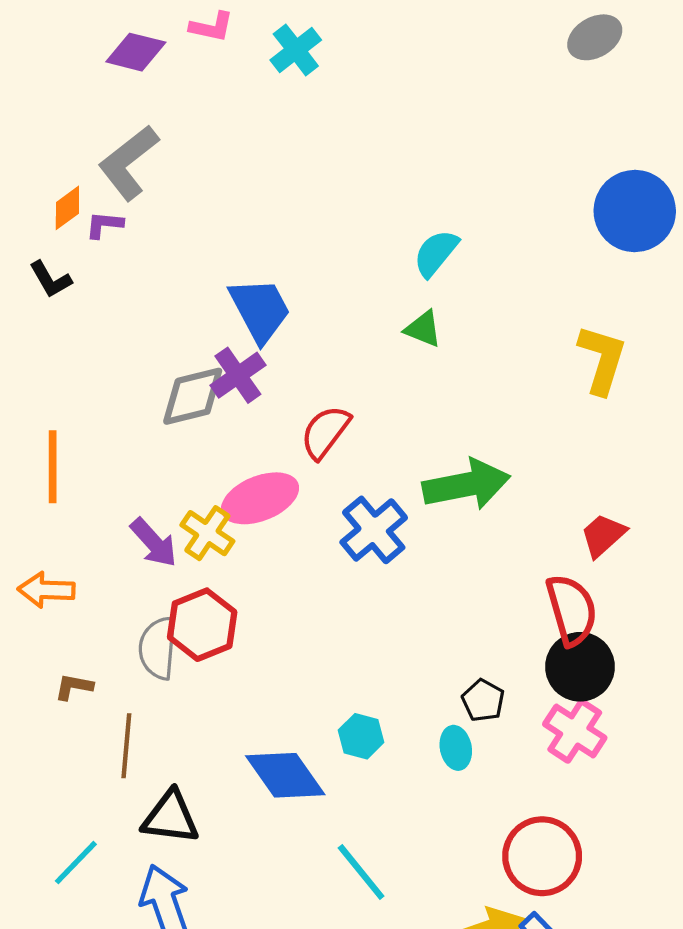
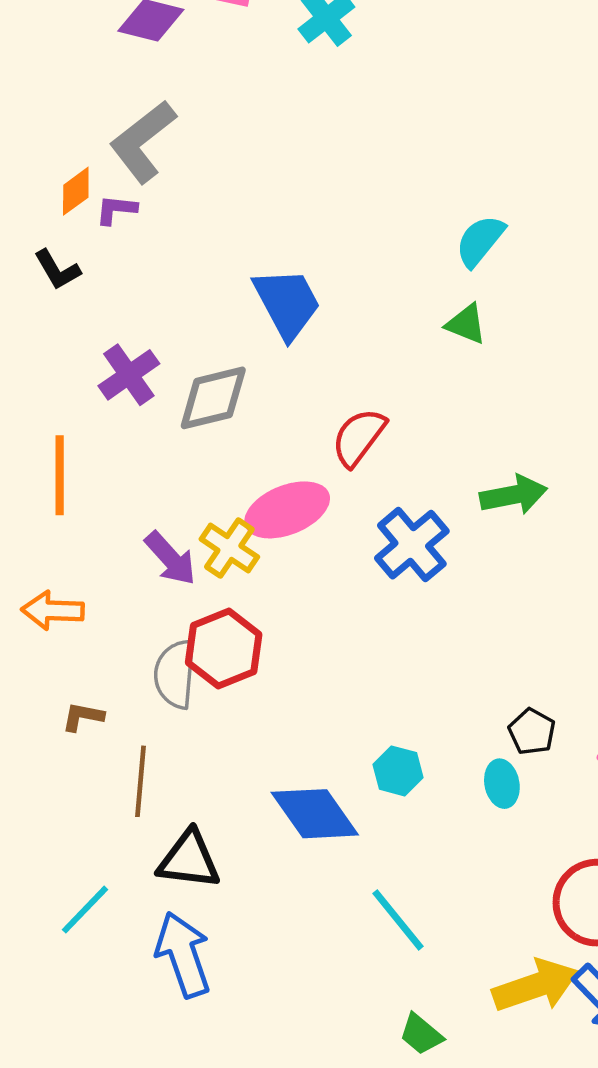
purple cross: (238, 375) -> (129, 375), moved
green arrow: (466, 485) -> (513, 495), size x0.7

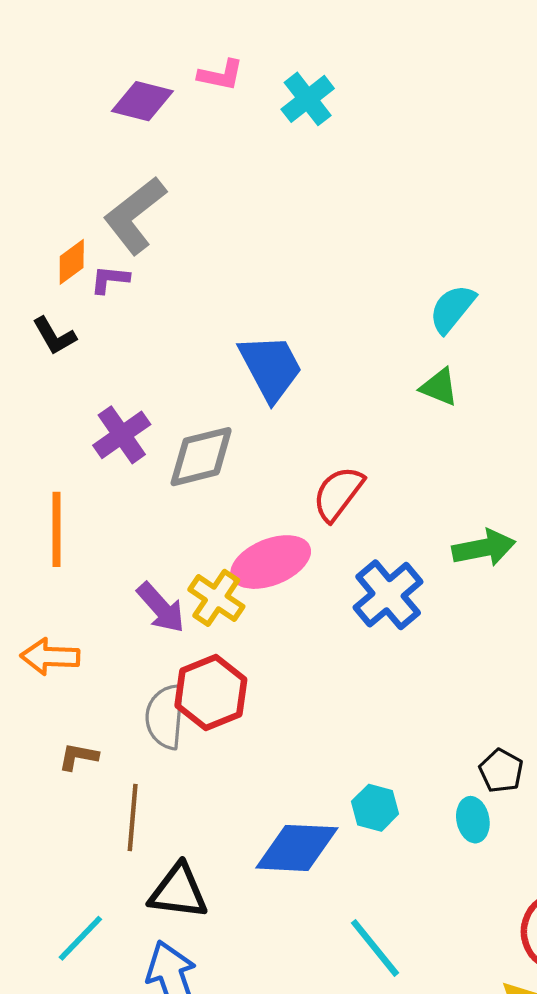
blue diamond: (315, 814) -> (297, 848), turned -52

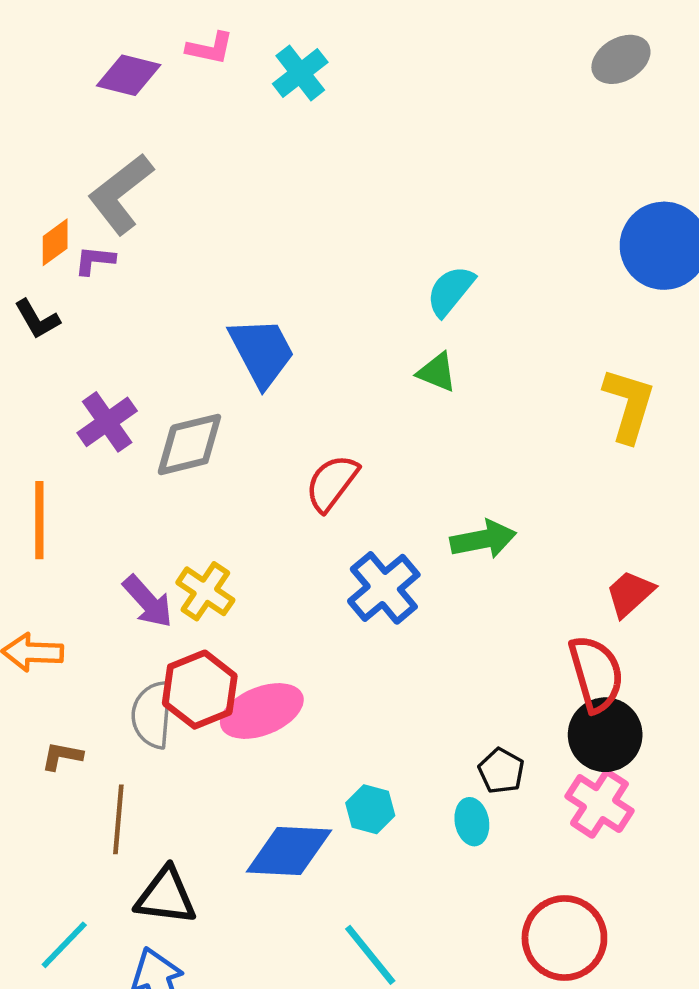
pink ellipse: (271, 562) -> (262, 711), moved

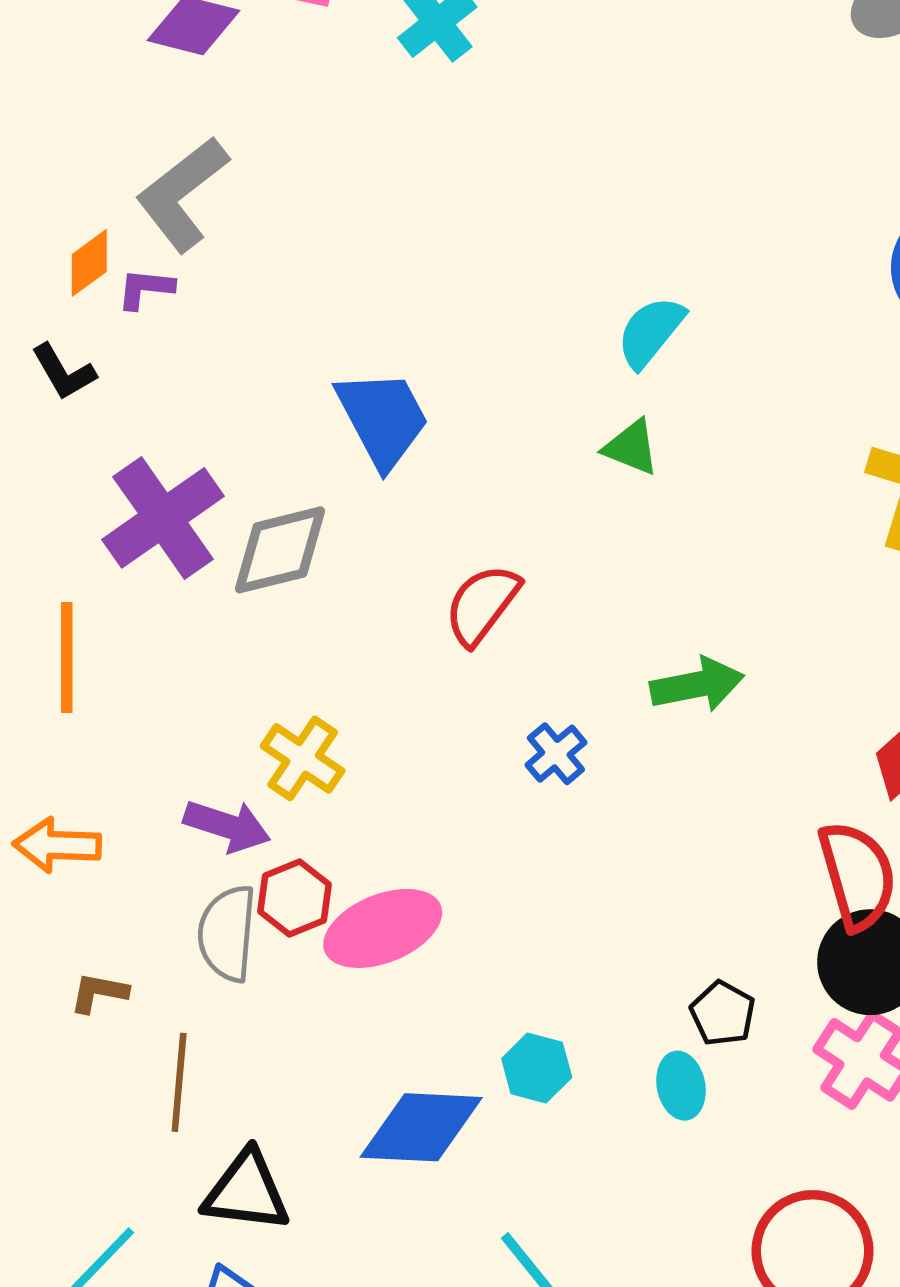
purple cross: (107, 422) -> (163, 518), size x1.4
blue cross: (384, 588) -> (556, 754), size x0.6
purple arrow: (148, 601) -> (227, 826), moved, turned -30
red hexagon: (200, 690) -> (295, 898), size x0.7

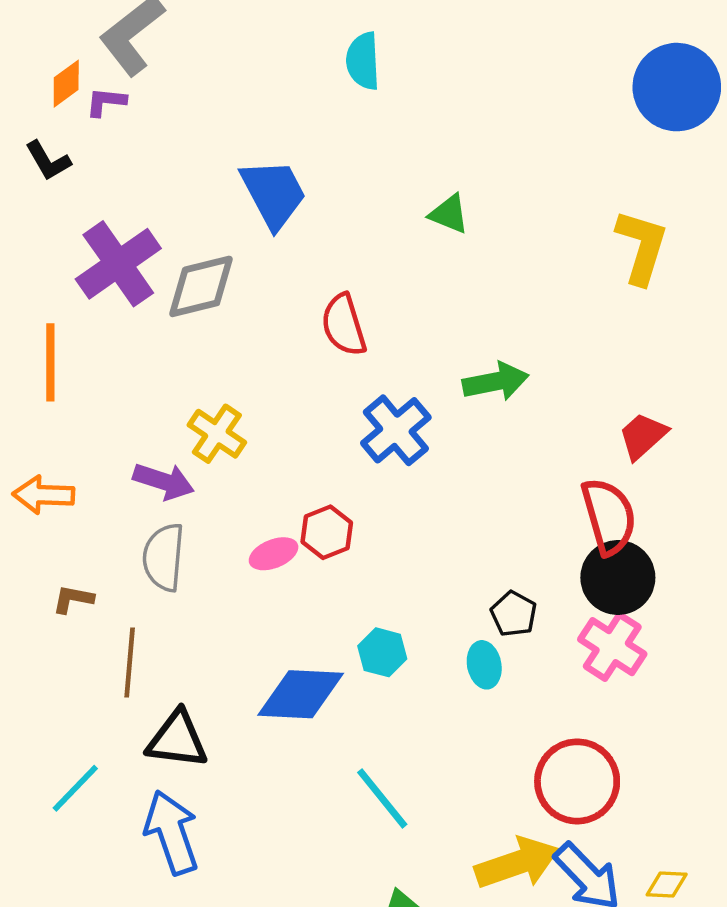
cyan semicircle: (651, 332) -> (363, 61), moved, turned -42
red semicircle: (482, 605) -> (344, 325), turned -54
blue cross: (556, 754) -> (396, 430), size x1.6
red hexagon: (295, 898) -> (327, 532), moved
pink ellipse: (383, 928) -> (274, 554), size x0.6

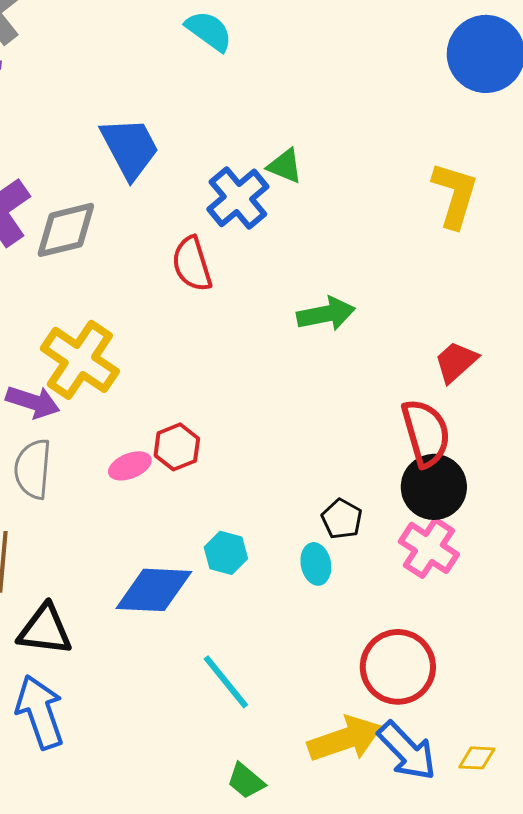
cyan semicircle: (363, 61) -> (209, 31), turned 129
blue cross: (396, 430) -> (238, 198), moved
yellow cross: (217, 434) -> (80, 360), size x1.5

